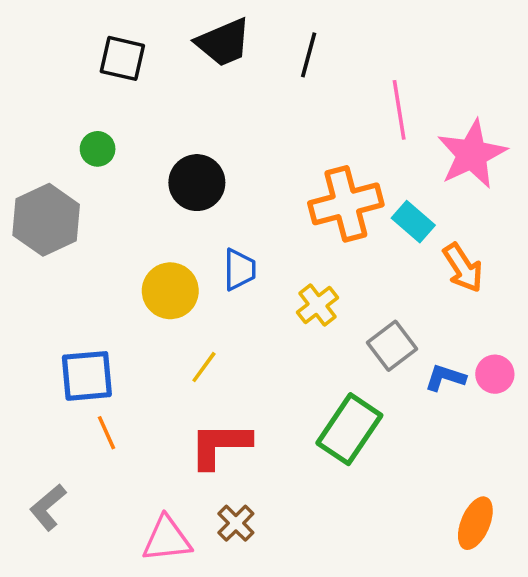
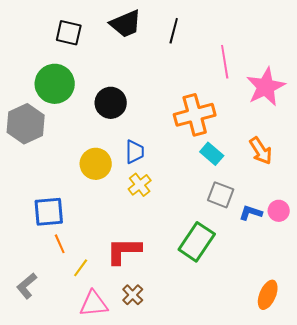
green circle: (98, 149) -> (55, 84), size x2.0
cyan rectangle: (413, 222) -> (212, 154), moved
yellow cross: (317, 305) -> (140, 185), moved
gray square: (392, 346) -> (221, 195), turned -32
yellow line: (204, 367) -> (81, 268), moved

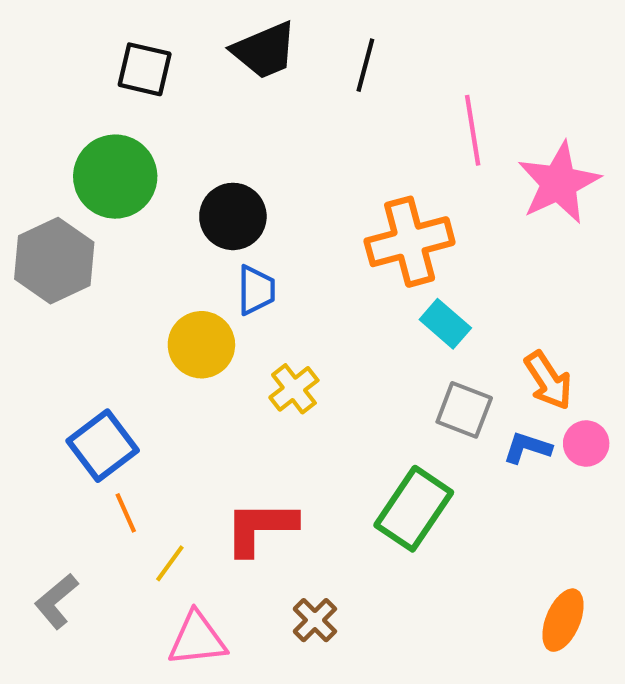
orange arrow: (261, 151) -> (548, 380), moved
blue trapezoid: (135, 152) -> (256, 290), moved
blue square: (49, 212) -> (103, 446), turned -32
brown cross: (133, 295) -> (315, 620), moved

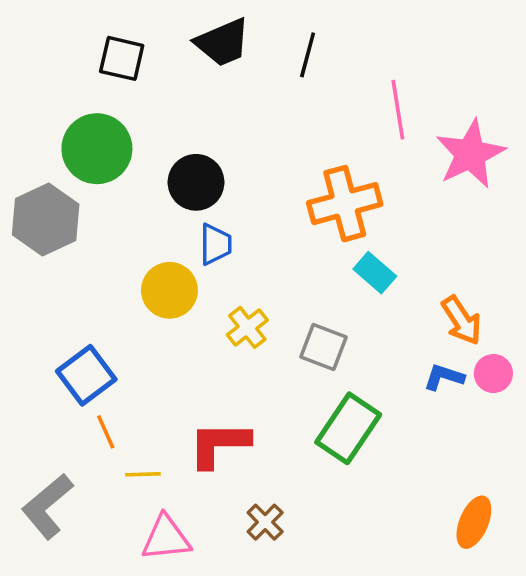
gray square: (464, 410) -> (323, 347), moved
yellow line: (170, 563) -> (143, 474), turned 52
gray L-shape: (56, 601) -> (47, 506), size x1.4

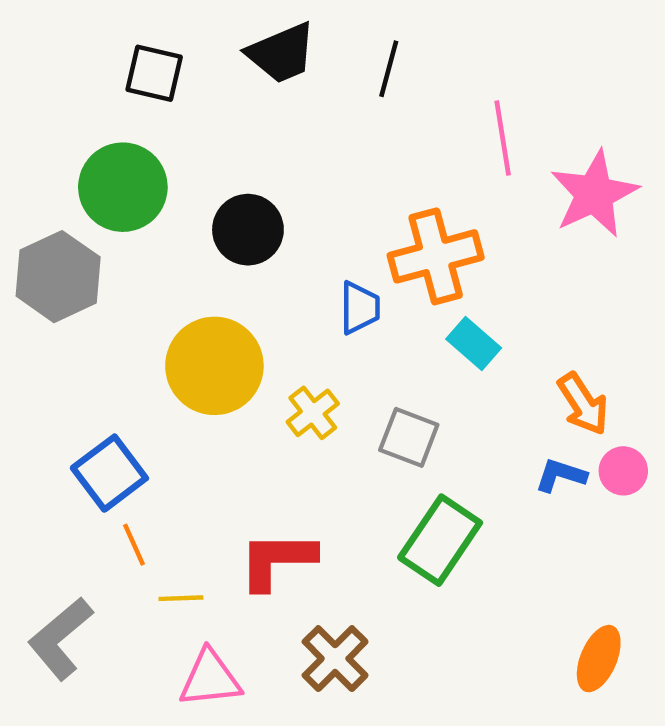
blue trapezoid: (215, 244) -> (360, 308), moved
yellow circle: (169, 290) -> (214, 366), size x1.4
brown cross: (265, 522) -> (335, 659), size x1.4

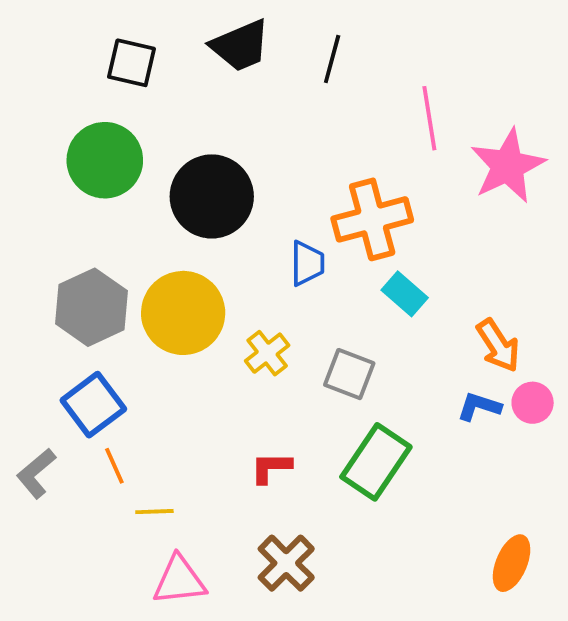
black circle: (248, 230) -> (212, 196), size x1.4
gray hexagon: (58, 277) -> (91, 307), moved
red L-shape: (277, 560) -> (271, 468), moved, size x0.6
gray L-shape: (60, 638) -> (36, 473), moved, size x0.7

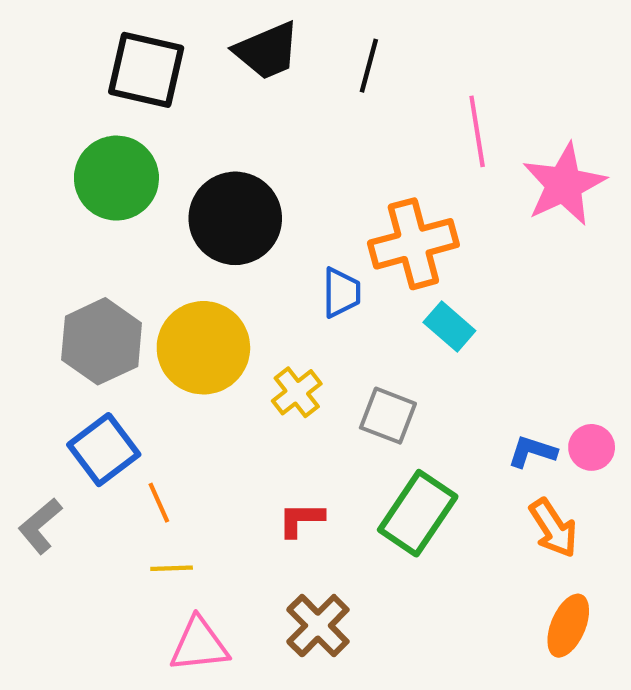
black square: (132, 63) -> (146, 70), size x1.4
orange arrow: (498, 345) -> (553, 528), moved
orange line: (114, 466) -> (159, 503), moved

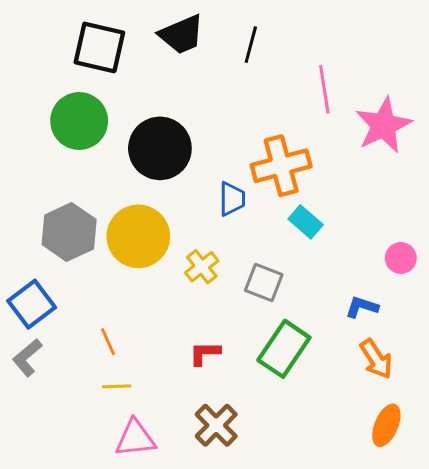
pink circle: (592, 447) -> (401, 258), moved
blue square: (104, 450) -> (32, 304), moved

